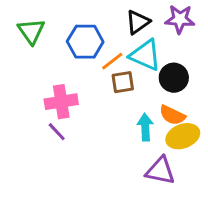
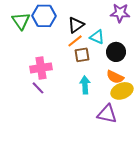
black triangle: (138, 22) -> (76, 25), moved
blue hexagon: (85, 42) -> (44, 16), moved
cyan triangle: (145, 55) -> (97, 37), size x0.7
cyan arrow: (145, 127) -> (85, 85), moved

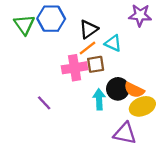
black circle: (116, 52) -> (118, 89), moved
pink cross: (41, 68) -> (75, 68), moved

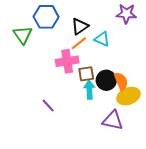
green triangle: (24, 25) -> (23, 35), moved
brown square: (96, 64) -> (86, 74), moved
orange semicircle: (134, 90) -> (121, 81), turned -138
purple line: (44, 103) -> (48, 106), moved

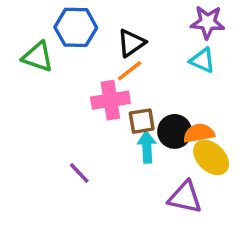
green triangle: (23, 35) -> (38, 57), turned -36
cyan triangle: (102, 39) -> (202, 60), moved
orange semicircle: (121, 81) -> (199, 133), turned -78
yellow ellipse: (128, 96) -> (211, 157), turned 65

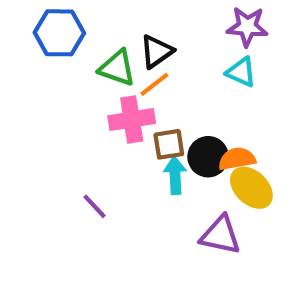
blue hexagon: (76, 27) -> (59, 33), moved
green triangle: (38, 57) -> (117, 68), moved

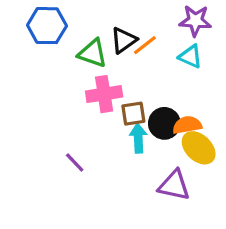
orange line: (154, 84) -> (145, 45), moved

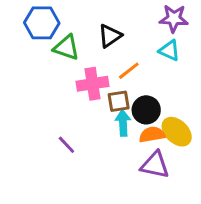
orange line: (145, 45) -> (129, 71), moved
green triangle: (93, 53) -> (66, 48), moved
orange semicircle: (187, 125) -> (152, 135), moved

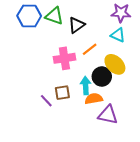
green triangle: (66, 48) -> (54, 16), moved
brown square: (119, 101) -> (62, 93), moved
yellow ellipse: (177, 132) -> (115, 64), moved
orange semicircle: (152, 135) -> (94, 99), moved

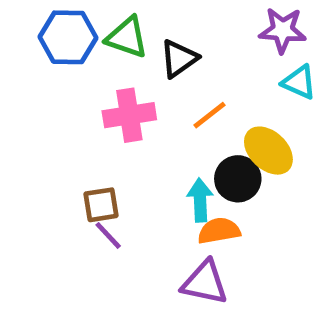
cyan triangle: (118, 35) -> (299, 82), moved
pink cross: (64, 58) -> (129, 115), moved
brown square: (62, 93) -> (101, 205), moved
purple triangle: (108, 115) -> (205, 283), moved

